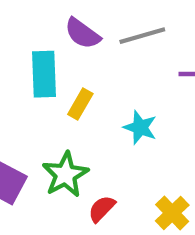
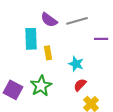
yellow rectangle: (80, 104) -> (48, 53), turned -40
red semicircle: (102, 209) -> (80, 85), moved

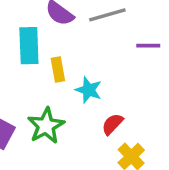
cyan star: (76, 64) -> (89, 90), moved

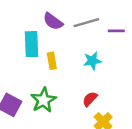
purple line: (148, 46) -> (116, 31), moved
cyan star: (89, 90) -> (92, 61), moved, turned -30

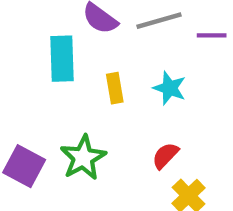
yellow rectangle: (52, 61) -> (115, 88), moved
cyan star: (92, 61) -> (170, 88), turned 30

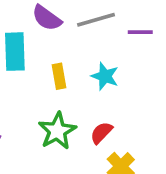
green star: (83, 158) -> (57, 131), moved

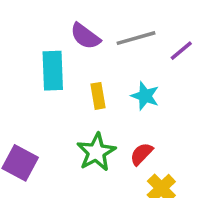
purple line: (140, 32) -> (181, 51), turned -40

